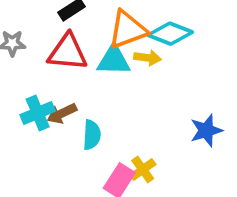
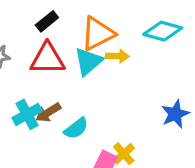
cyan diamond: (170, 34) -> (163, 31), moved
cyan triangle: (114, 60) -> (88, 61), turned -36
cyan semicircle: (92, 135) -> (76, 128), turned 55

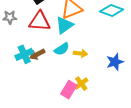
yellow arrow: (117, 56) -> (80, 53), moved
cyan semicircle: (76, 128) -> (62, 49), moved

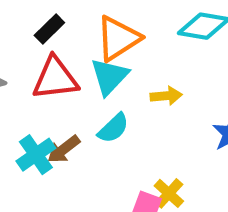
yellow arrow: (80, 53) -> (166, 96), moved

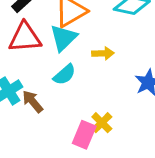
brown arrow: (64, 149) -> (33, 102), moved, turned 85

